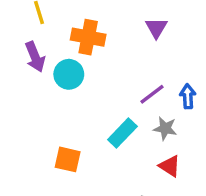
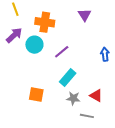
purple arrow: (35, 57) -> (14, 35), turned -108
purple line: (152, 94) -> (62, 52), moved
gray star: (165, 128) -> (73, 98), moved

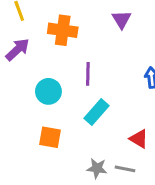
cyan circle: (34, 45) -> (48, 91), moved
purple line: (62, 52) -> (88, 74), turned -49
gray star: (73, 98) -> (97, 168), moved

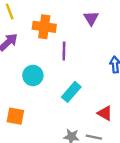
purple line: (88, 74) -> (64, 51), moved
orange square: (50, 137) -> (15, 116), moved

